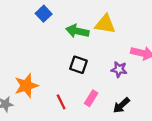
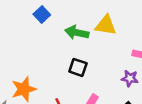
purple star: (119, 69) -> (130, 78), moved

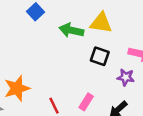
black square: (78, 67) -> (100, 56), moved

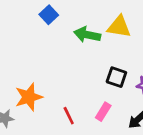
black square: (100, 56) -> (116, 77), moved

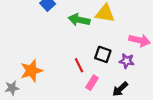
red line: (69, 116) -> (79, 65), moved

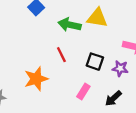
red line: (79, 65) -> (61, 55), moved
orange star: (31, 71) -> (36, 79), moved

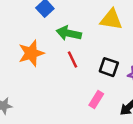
green arrow: (70, 25) -> (69, 33), moved
orange star: (36, 79) -> (31, 53), moved

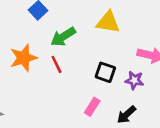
green arrow: (69, 33) -> (63, 37), turned -45
red line: (72, 60) -> (57, 64), moved

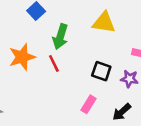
green arrow: (63, 37) -> (60, 37), turned -40

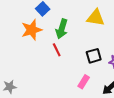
orange star: (22, 57) -> (32, 30), moved
black square: (101, 71) -> (94, 56), turned -35

